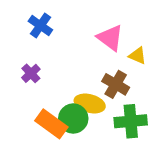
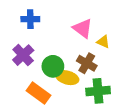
blue cross: (40, 26) -> (30, 19), turned -36
purple cross: (31, 73) -> (23, 55), size x1.5
green circle: (73, 119) -> (53, 66), moved

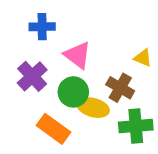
pink triangle: (83, 28) -> (78, 55), moved

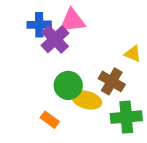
pink triangle: (78, 55) -> (72, 21), moved, turned -44
purple cross: (32, 76) -> (55, 39), moved
orange rectangle: (53, 129) -> (50, 120), size x0.6

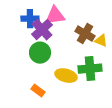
brown cross: (112, 81) -> (85, 34), moved
green circle: (68, 85) -> (40, 53), moved
green cross: (126, 117) -> (90, 69), moved

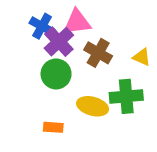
blue cross: (30, 19) -> (42, 26), turned 30
brown cross: (85, 34) -> (98, 53), moved
orange rectangle: (38, 91) -> (53, 127), turned -32

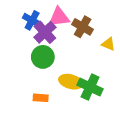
brown cross: (98, 53) -> (83, 27), moved
green cross: (126, 96) -> (90, 87), moved, turned 30

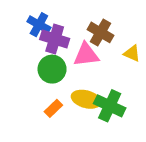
pink triangle: (59, 17) -> (86, 55), moved
purple cross: (45, 32) -> (55, 39), turned -30
orange rectangle: (41, 98) -> (53, 108), moved, turned -48

